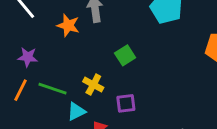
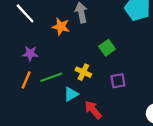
green line: (52, 89) -> (51, 77), turned -35
purple square: (126, 103) -> (118, 81), moved

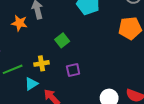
yellow cross: (83, 72) -> (42, 63), turned -32

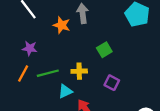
purple square: (73, 70) -> (112, 83), turned 32

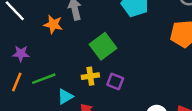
green square: (104, 50) -> (103, 46), size x1.5
yellow cross: (79, 71) -> (90, 76), moved

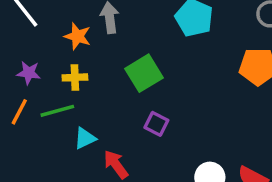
yellow cross: (90, 76) -> (75, 77), moved

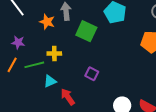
green square: (144, 73) -> (86, 31), moved, turned -35
yellow cross: (75, 77) -> (54, 54), moved

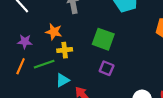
orange star: (47, 22) -> (54, 32), moved
green square: (86, 31) -> (103, 39), moved

